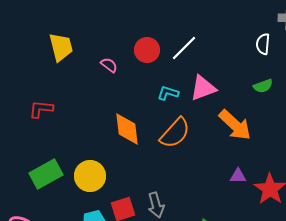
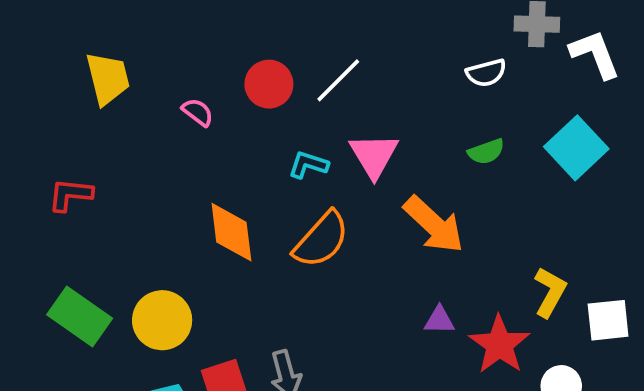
white semicircle: (263, 44) -> (486, 73), turned -110
pink triangle: (203, 88) -> (374, 155), turned -40
green rectangle: (46, 174) -> (80, 316), turned 64

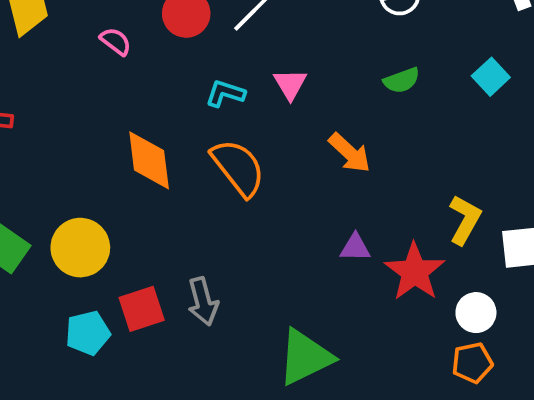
cyan square: (576, 148) -> (491, 77), size x0.6
pink triangle: (374, 155) -> (290, 84), size x0.7
orange arrow: (434, 225) -> (350, 153), size x0.7
orange semicircle: (321, 240) -> (238, 168), turned -80

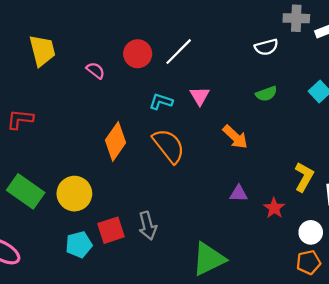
orange diamond: (149, 160) -> (115, 141), turned 42
red star: (415, 272) -> (274, 208), size x0.6

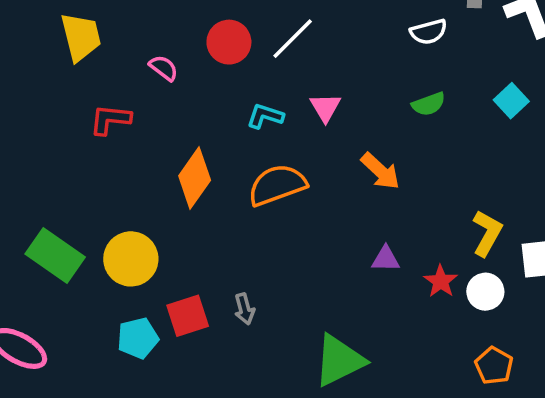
red L-shape: (20, 119) -> (110, 120), moved
orange semicircle: (169, 146) -> (277, 185), turned -72
gray arrow: (148, 226) -> (244, 309), size x0.7
white circle: (311, 232) -> (485, 292), moved
orange pentagon: (308, 262) -> (494, 366), turned -30

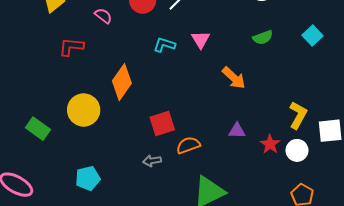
orange semicircle: (277, 185) -> (188, 145), moved, size x0.7
green rectangle: (55, 255) -> (38, 129), size x0.7
yellow circle: (131, 259) -> (84, 110), moved
gray arrow: (244, 309) -> (152, 161), turned 96
red square: (188, 316) -> (162, 123), moved

